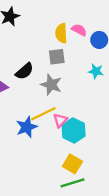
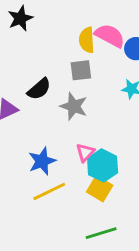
pink semicircle: (79, 30) -> (110, 36), size x1.5
yellow line: (43, 114) -> (49, 191), moved
yellow square: (72, 164) -> (100, 189), moved

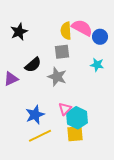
black star: (20, 18) -> (19, 32), moved
yellow square: (100, 189) -> (75, 134), turned -36

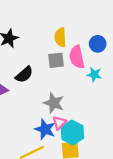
pink semicircle: (82, 28) -> (77, 57), moved, turned -130
gray star: (57, 77) -> (54, 103), moved
blue star: (35, 115) -> (45, 129), moved, turned -30

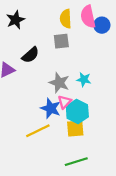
pink semicircle: (77, 57) -> (88, 17), moved
cyan star: (94, 75) -> (84, 79), moved

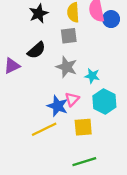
black star: (15, 20) -> (39, 13), moved
gray star: (59, 83) -> (66, 67), moved
cyan hexagon: (77, 111) -> (104, 101), moved

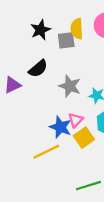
gray square: (69, 36) -> (66, 40), moved
yellow square: (83, 127) -> (84, 138), moved, turned -30

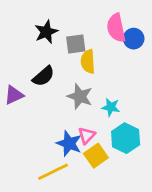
yellow semicircle: (77, 29) -> (88, 61), moved

